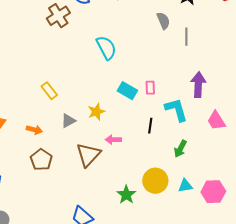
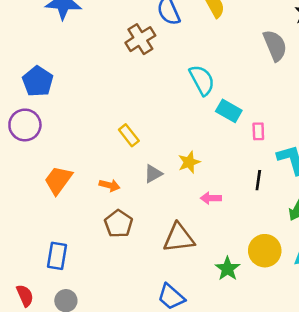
gray semicircle: (163, 21) -> (275, 45), size x1.4
cyan rectangle: (127, 91) -> (229, 111), moved
brown triangle: (88, 155) -> (179, 238), moved, turned 40

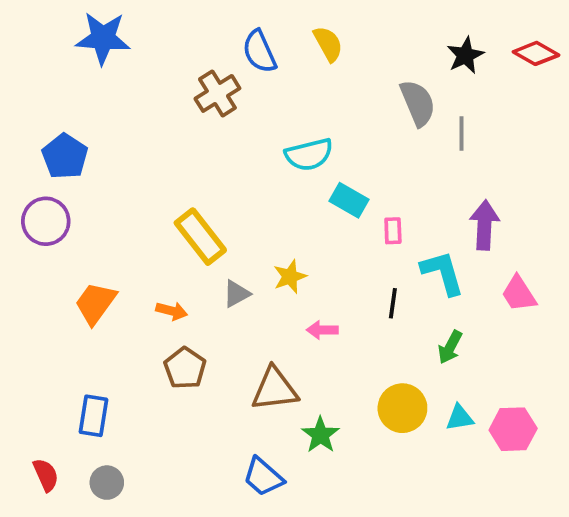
cyan semicircle: (202, 80) -> (309, 154), turned 104
yellow rectangle: (129, 135) -> (200, 237), size x1.6
green star: (228, 269) -> (320, 435), moved

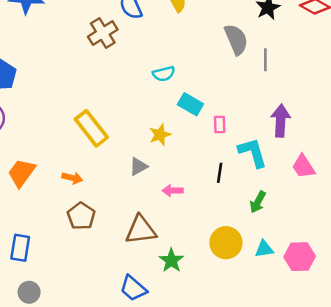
cyan semicircle: (309, 154) -> (164, 74), size x0.7
yellow star: (290, 277) -> (160, 135), moved
gray triangle: (237, 294) -> (138, 166), moved

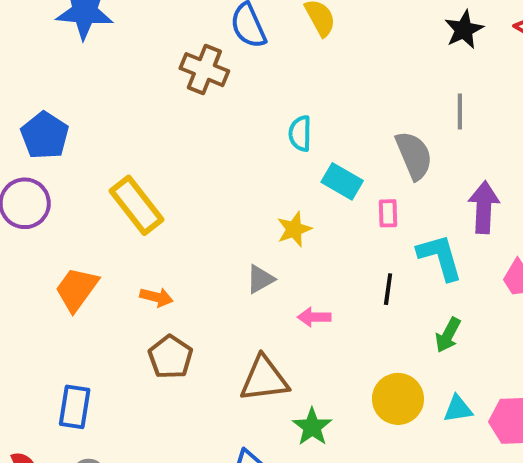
brown cross: (103, 33) -> (204, 70), turned -36
gray semicircle: (236, 39) -> (414, 155), moved
cyan semicircle: (164, 74) -> (300, 133), turned 105
yellow rectangle: (91, 128) -> (137, 205), moved

